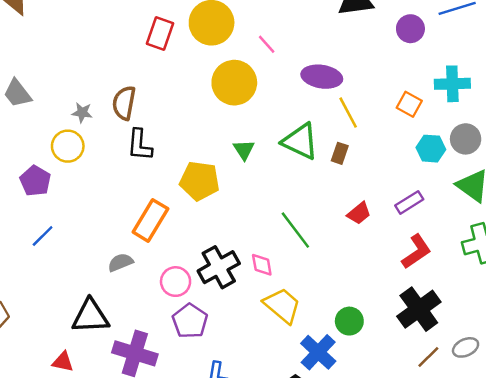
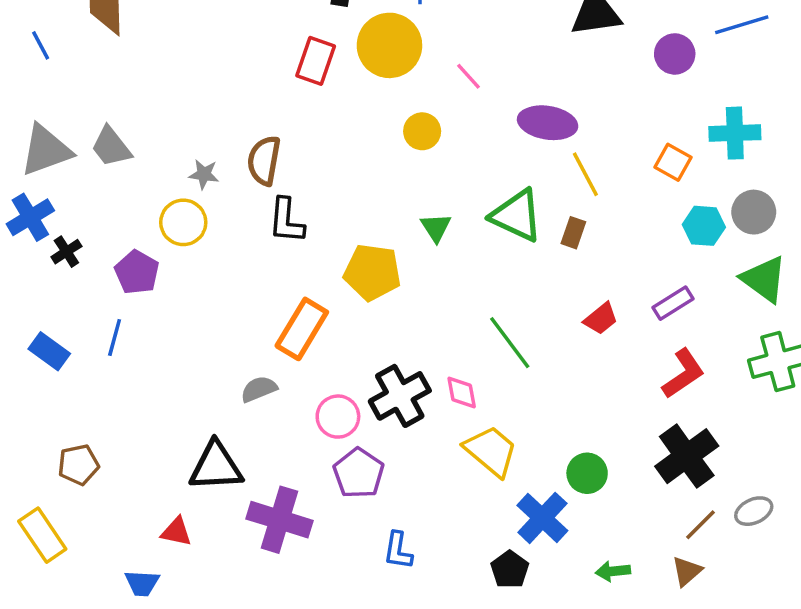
yellow circle: (234, 83) -> (422, 131), size x0.6
blue line: (43, 236) -> (115, 338), moved, turned -30

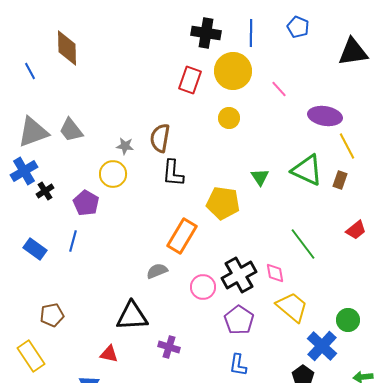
yellow circle: (422, 131) -> (229, 118), moved
purple pentagon: (359, 473) -> (239, 320), moved
purple cross: (279, 520) -> (169, 347), size x0.6

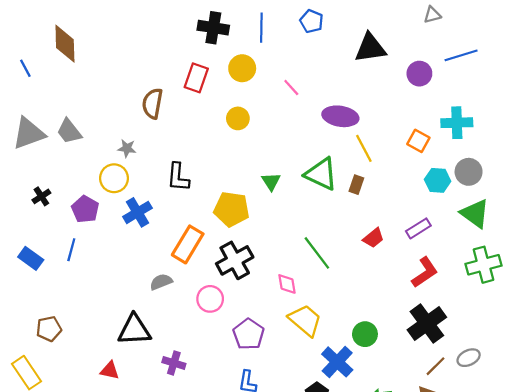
yellow circle: (233, 71) -> (242, 68), size x0.7
brown semicircle: (160, 138) -> (152, 103), moved
blue cross: (24, 171) -> (138, 212), moved
black cross: (239, 275) -> (235, 260), moved

